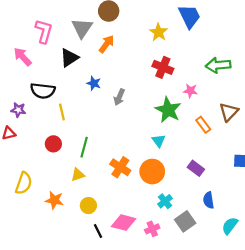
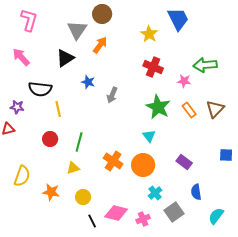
pink L-shape: (44, 31) -> (29, 20), moved
pink star: (190, 91) -> (184, 81), moved
orange rectangle: (203, 125) -> (189, 110), moved

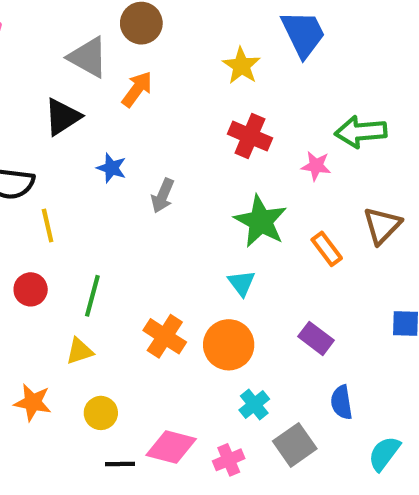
gray triangle: (77, 30) -> (88, 57), turned -35
orange rectangle: (189, 110) -> (327, 249), moved
black line: (92, 221) -> (120, 464), turned -64

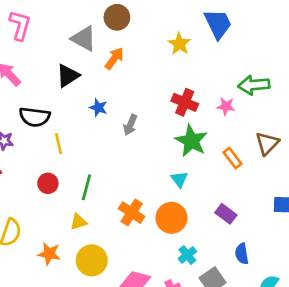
red cross: (250, 136) -> (185, 102), moved
yellow circle: (101, 413) -> (92, 260), size x1.5

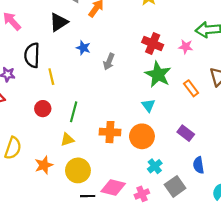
black semicircle: (35, 117) -> (32, 55), turned 85
orange cross: (132, 213) -> (110, 132), turned -30
orange star: (49, 254) -> (44, 165), turned -30

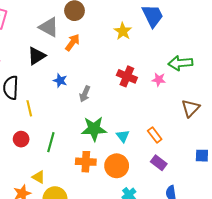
green star: (158, 74) -> (94, 129), moved, turned -30
orange rectangle: (191, 88) -> (155, 135), moved
yellow triangle: (67, 140) -> (39, 177), moved, turned 48

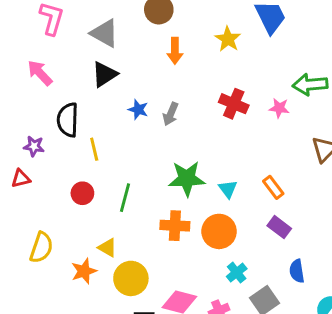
gray triangle: (49, 27) -> (104, 33), moved
orange arrow: (72, 43) -> (175, 51), moved, turned 144
gray arrow: (85, 94) -> (171, 114), moved

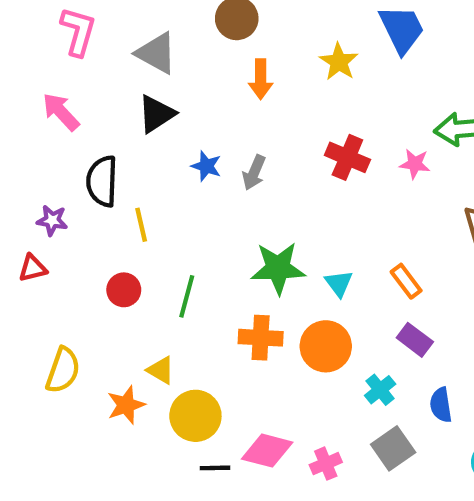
cyan cross: (237, 273) -> (380, 390), moved

